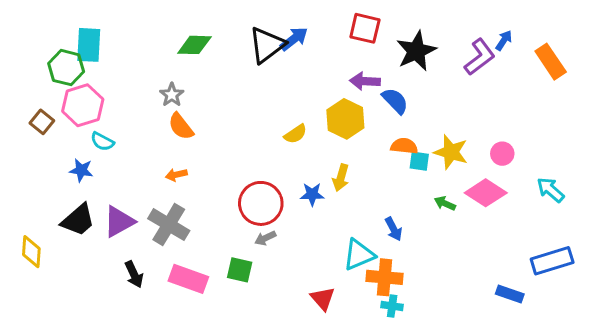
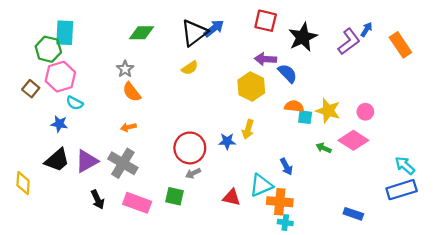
yellow semicircle: (296, 134) -> (190, 68), moved
cyan arrow: (551, 190) -> (405, 166), moved
blue rectangle: (510, 294) -> (353, 214), moved
red triangle: (323, 298) -> (232, 197), moved, turned -36

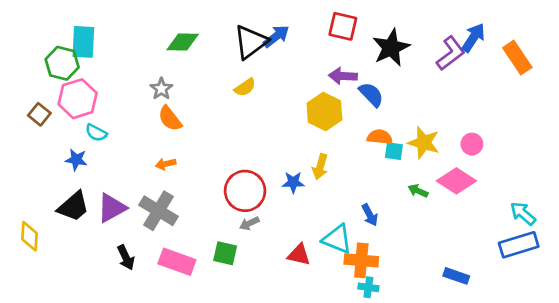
blue arrow: (366, 29) -> (473, 38), size x1.5
cyan triangle: (261, 185) -> (337, 239), turned 45

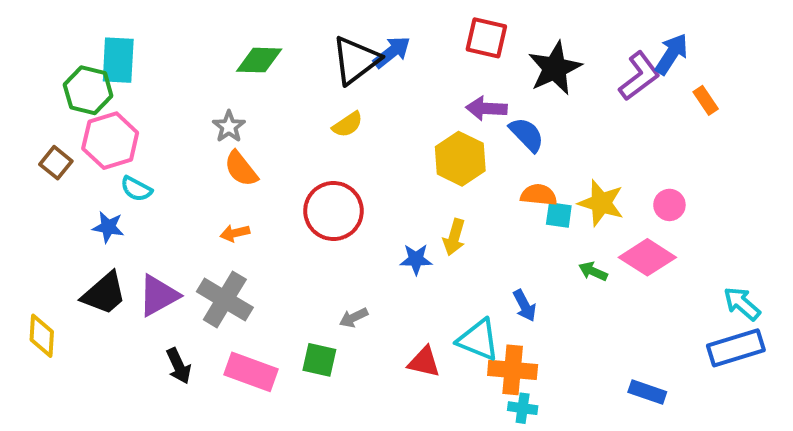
orange rectangle: (517, 58) -> (706, 100), moved, size x0.6
red circle: (245, 191) -> (333, 211), moved

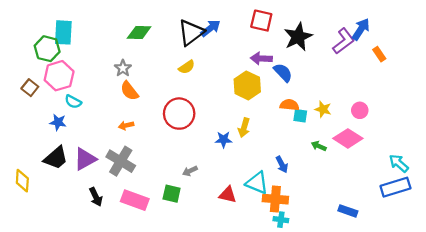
yellow star: (601, 203) -> (323, 109), size x0.7

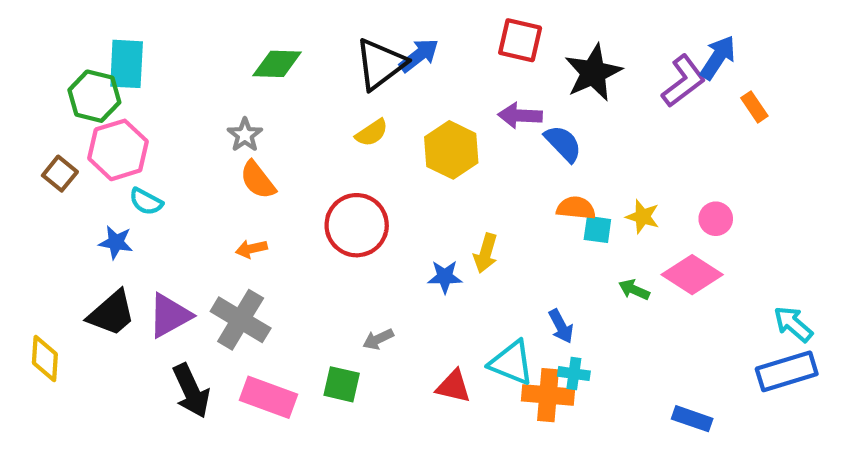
yellow hexagon: (247, 85) -> (451, 150), moved
black arrow: (96, 197) -> (191, 391), size x1.4
cyan cross: (281, 220) -> (574, 374), moved

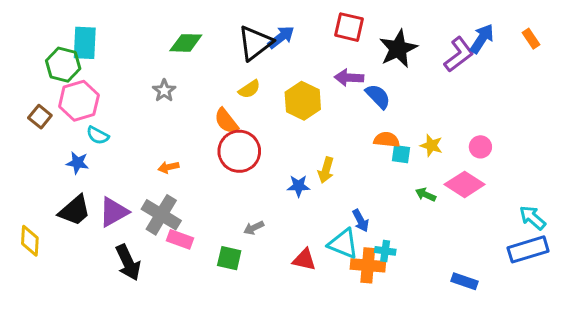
orange rectangle: (754, 107) -> (531, 39), moved
orange semicircle: (258, 180) -> (226, 121), moved
blue arrow: (561, 326) -> (361, 221), moved
pink rectangle: (269, 397) -> (180, 239), moved, size x0.7

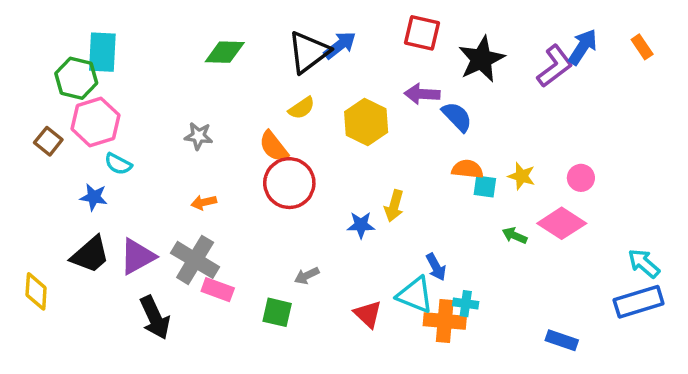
gray star: (164, 91) -> (199, 136), moved, turned -30
red triangle: (304, 260) -> (368, 314), turned 30

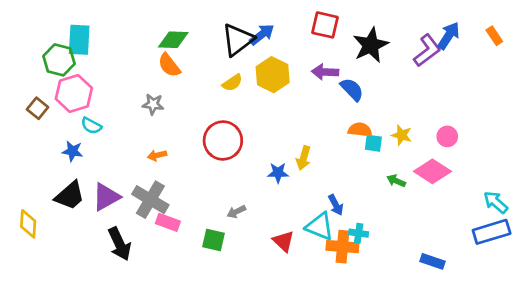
yellow hexagon: (366, 122) -> (273, 75), moved
orange semicircle: (274, 146) -> (169, 65), moved

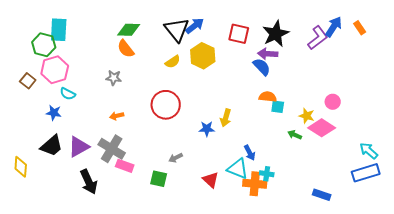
red square: (325, 25) -> (239, 34), moved
orange rectangle: (494, 36) -> (360, 28), moved
black triangle: (238, 40) -> (177, 30), turned -32
purple arrow: (325, 72) -> (268, 54), moved
yellow star: (402, 135) -> (307, 116), moved

